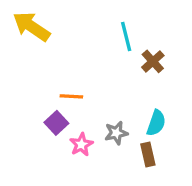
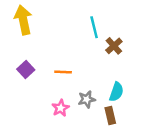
yellow arrow: (31, 26) -> (23, 20), turned 44
orange line: (71, 96) -> (63, 72), moved
purple square: (56, 123) -> (26, 70), moved

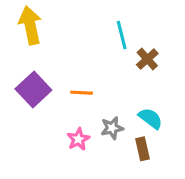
purple square: (26, 70) -> (33, 90), size x1.5
cyan semicircle: (116, 92) -> (150, 118), turned -72

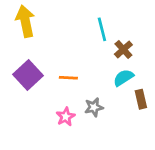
cyan semicircle: (150, 118) -> (123, 78), moved, turned -70
brown rectangle: (142, 149) -> (141, 99), moved

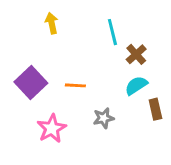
yellow arrow: (25, 21) -> (52, 23), moved, size x0.6
pink star: (66, 117) -> (52, 128), moved, size x1.4

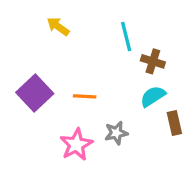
yellow arrow: (52, 23) -> (58, 26), turned -42
brown cross: (136, 54) -> (153, 61), turned -30
pink star: (52, 128) -> (76, 145), moved

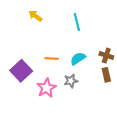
brown cross: (153, 61) -> (106, 55), moved
purple square: (35, 93) -> (21, 71), moved
cyan semicircle: (153, 96) -> (78, 59), moved

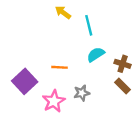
yellow arrow: (35, 16) -> (63, 12), moved
cyan semicircle: (78, 59) -> (96, 54), moved
brown rectangle: (106, 75) -> (123, 86), turned -32

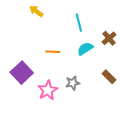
yellow arrow: (63, 12) -> (36, 11), moved
brown cross: (123, 64) -> (109, 38), moved, turned 32
orange line: (60, 67) -> (53, 52), moved

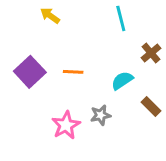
cyan line: (79, 23) -> (121, 18), moved
cyan semicircle: (85, 49) -> (122, 80), moved
purple square: (22, 73) -> (30, 72), moved

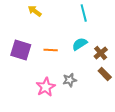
brown cross: (151, 53) -> (101, 53), moved
purple square: (30, 72) -> (21, 50), turned -30
cyan semicircle: (122, 80) -> (80, 44), moved

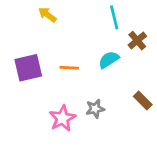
purple square: (21, 50) -> (28, 68), turned -30
brown cross: (101, 53) -> (137, 41), moved

